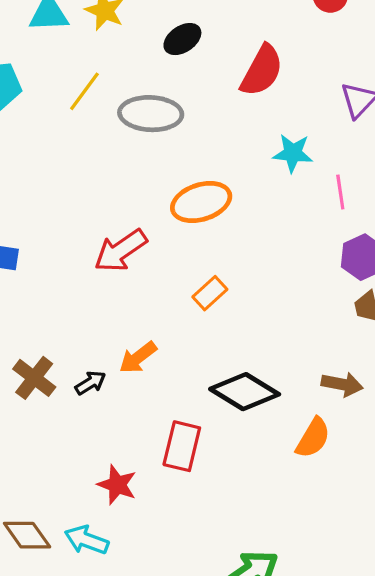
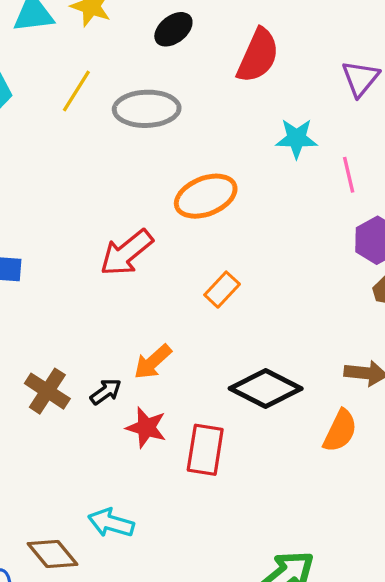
red star: (117, 485) -> (146, 428), moved
cyan arrow: (87, 540) -> (111, 523), moved

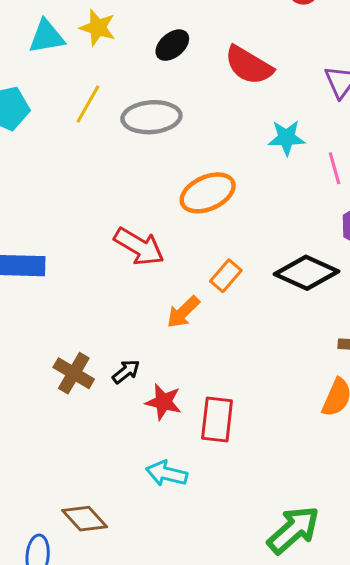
red semicircle: (258, 56) -> (249, 65), turned 99
red arrow: (126, 253) -> (139, 247), turned -108
orange arrow: (153, 362) -> (183, 312), moved
black diamond: (266, 388) -> (306, 273), moved
cyan arrow: (111, 523) -> (167, 474), moved

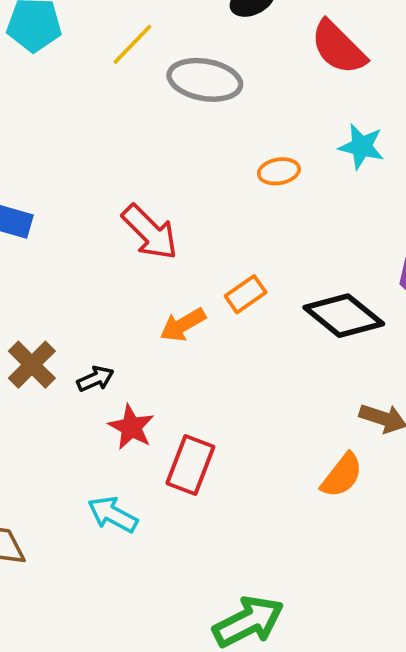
orange ellipse: (208, 193) -> (279, 171), moved, size x0.6

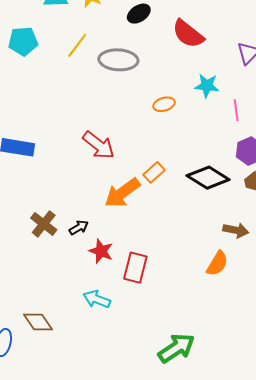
orange arrow: (183, 325) -> (122, 193), size x1.5

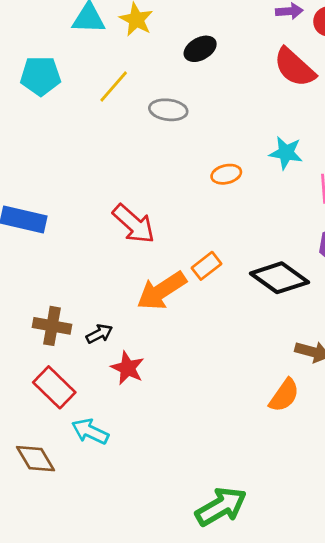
red semicircle: (188, 34) -> (295, 67), moved
gray ellipse: (118, 60) -> (168, 110), size x0.7
brown cross: (44, 224) -> (52, 326), turned -32
red rectangle: (135, 268) -> (54, 387), moved, turned -64
cyan arrow: (97, 299) -> (90, 431), moved

